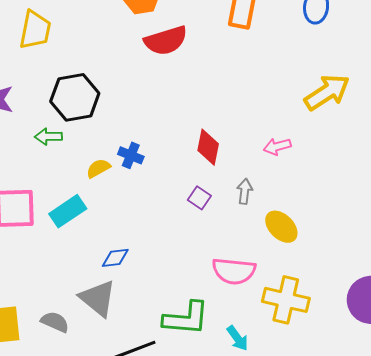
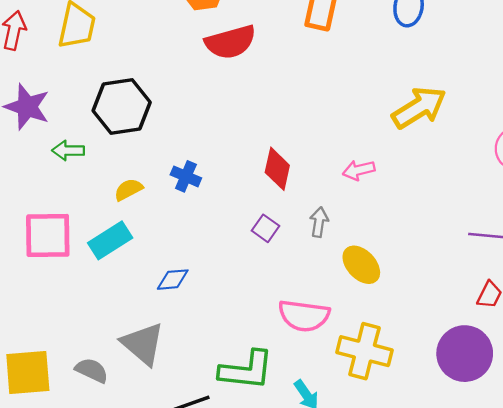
green arrow: (48, 137) -> (68, 151), moved
yellow semicircle: (98, 168) -> (128, 190), moved
blue diamond: (115, 258) -> (173, 280), moved

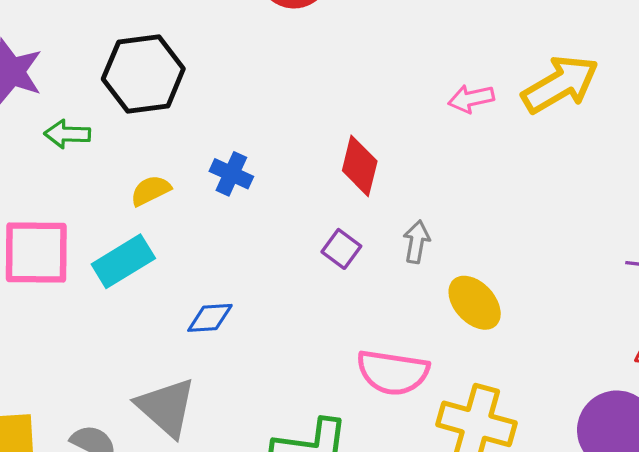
pink arrow: (359, 170) -> (471, 99), moved

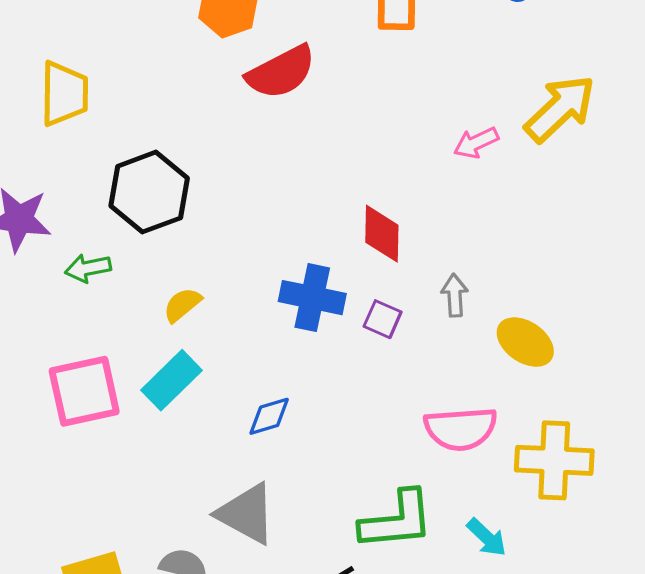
blue cross: (231, 174) -> (312, 298), moved, size x1.5

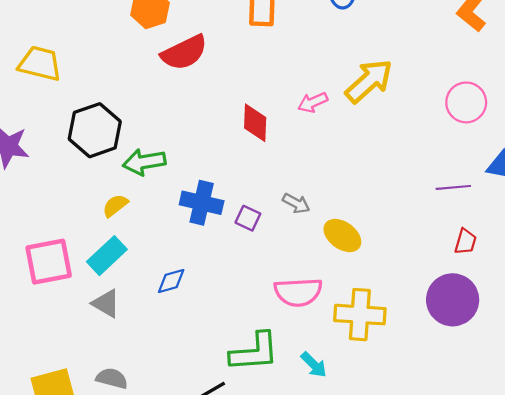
yellow trapezoid: (64, 94) -> (40, 64), turned -78
red diamond: (382, 234) -> (255, 123), moved
green arrow: (88, 268) -> (144, 162), moved, size x1.4
gray arrow: (455, 295) -> (296, 203), turned 120
gray triangle: (246, 514) -> (106, 303), moved, size x0.7

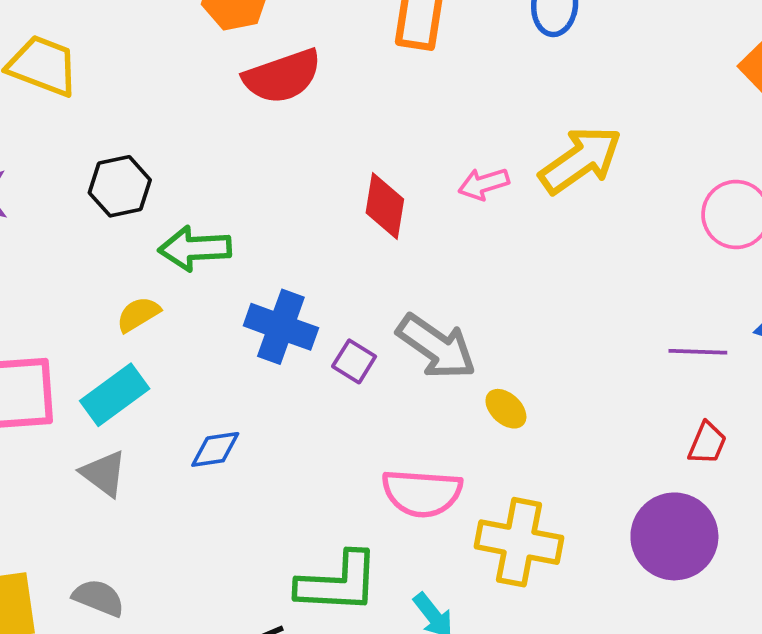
black hexagon: (95, 130) -> (120, 186), size x0.7
gray arrow: (296, 203) -> (436, 347), size x1.8
yellow ellipse: (342, 236) -> (506, 409), size x0.7

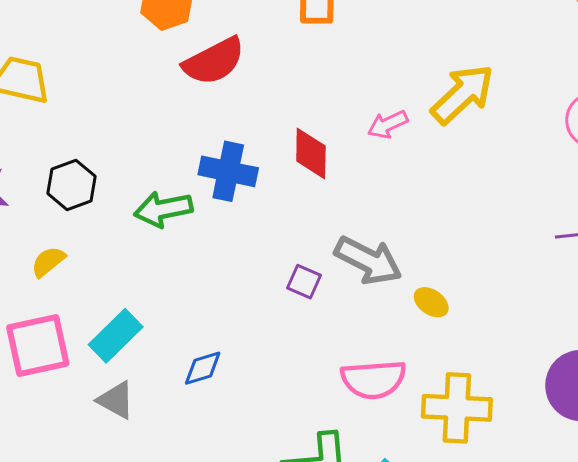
black hexagon: (120, 186) -> (71, 185), moved
yellow semicircle: (138, 314) -> (48, 262), moved
blue cross: (281, 327) -> (228, 171), moved

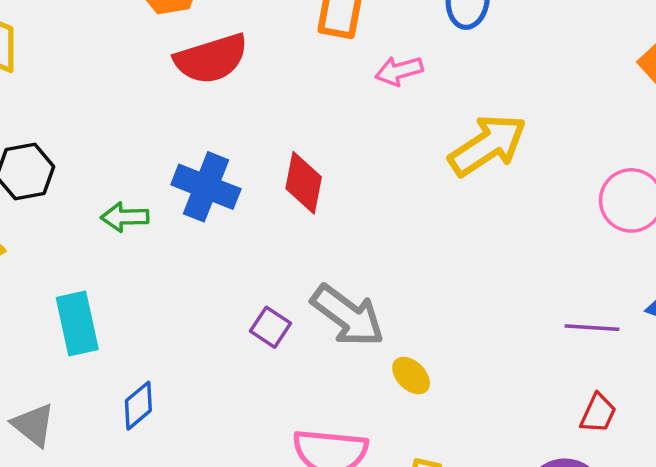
pink arrow: (388, 124) -> (399, 71), moved
green arrow: (163, 209) -> (125, 217), size x0.7
cyan rectangle: (116, 336) -> (77, 323), moved, turned -68
blue diamond: (203, 368) -> (138, 406), turned -33

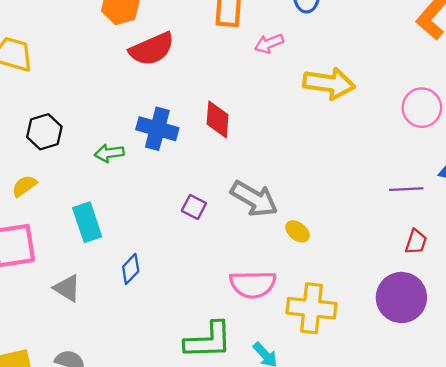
yellow arrow: (488, 145) -> (329, 83), turned 48
purple square: (270, 327) -> (194, 207), moved

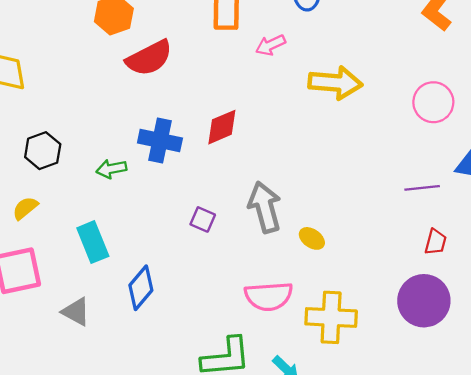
red diamond: (218, 119) -> (222, 127), turned 66
gray arrow: (254, 199) -> (265, 207), turned -132
blue diamond: (131, 269) -> (141, 288), size x1.4

